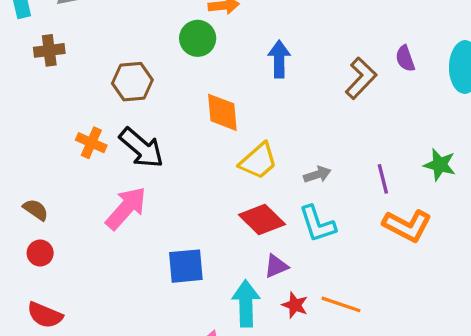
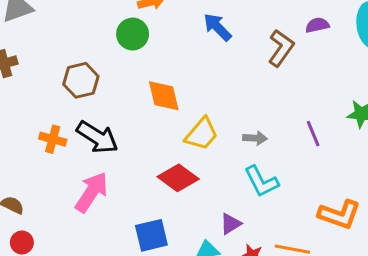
blue arrow: (279, 59) -> (218, 27), moved, turned -36
purple semicircle: (405, 59) -> (317, 25), turned 105
gray arrow: (317, 174) -> (255, 138), turned 30
red diamond: (262, 219) -> (178, 178), moved
orange L-shape: (407, 226) -> (339, 215), moved

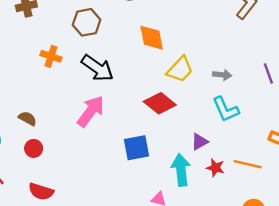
orange cross: (53, 139) -> (51, 56), moved

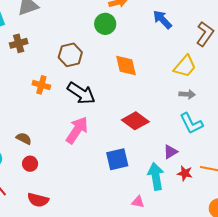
yellow trapezoid: (180, 69) -> (185, 66), moved

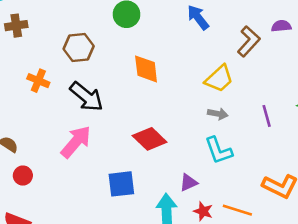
red circle: (30, 164) -> (23, 176), moved

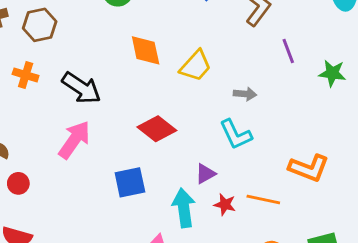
brown hexagon: (79, 47) -> (40, 25), moved
yellow trapezoid: (219, 79) -> (196, 66), moved
gray arrow: (218, 114) -> (245, 94), moved
purple line: (267, 116) -> (288, 51), moved

